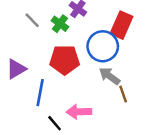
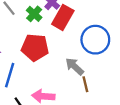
red rectangle: (122, 25) -> (63, 17), moved
blue circle: (103, 46) -> (95, 40), moved

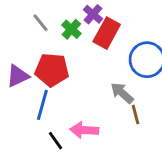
red pentagon: (35, 47) -> (52, 70), moved

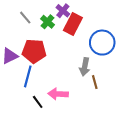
gray arrow: (122, 93) -> (85, 67), turned -120

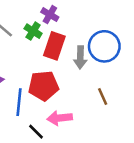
red rectangle: (73, 24) -> (54, 46), moved
red pentagon: (34, 51) -> (43, 86), moved
gray arrow: (85, 67) -> (80, 57), moved

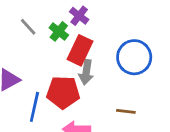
gray arrow: (80, 57) -> (86, 72), moved
brown line: (103, 96) -> (126, 111), turned -66

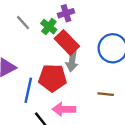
purple cross: (79, 16) -> (66, 13), turned 35
red rectangle: (80, 50) -> (67, 42), turned -70

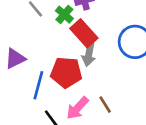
brown line: (106, 94) -> (105, 105), moved, turned 49
pink arrow: (64, 109) -> (78, 108), turned -50

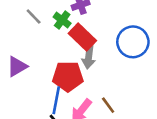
blue line: (38, 85) -> (56, 100), moved

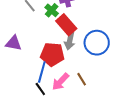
blue circle: (133, 42) -> (97, 43), moved
purple triangle: (17, 66) -> (14, 43), turned 36

